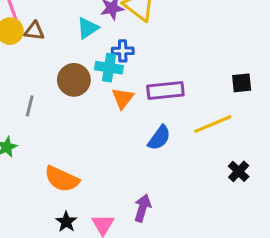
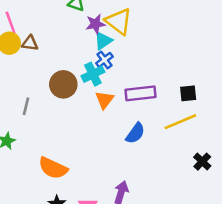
cyan triangle: (88, 28) -> (103, 41), moved
blue cross: (123, 51) -> (104, 60), turned -36
cyan cross: (109, 68) -> (93, 74), turned -35
black square: (242, 83) -> (188, 93), moved

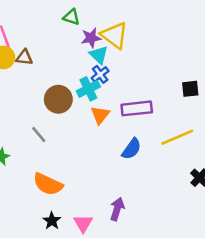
cyan triangle: (103, 41) -> (99, 55), turned -42
black square: (188, 93) -> (190, 89), moved
gray line: (26, 106) -> (39, 135), moved, turned -54

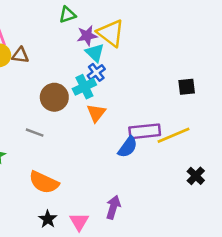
green triangle: (71, 17) -> (67, 15), turned -36
purple rectangle: (137, 108) -> (145, 131), moved
gray line: (39, 135) -> (35, 133), turned -30

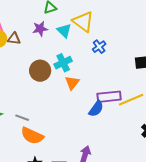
purple star: (87, 36) -> (40, 29), moved
cyan triangle: (95, 53) -> (64, 31), moved
blue cross: (96, 72) -> (99, 47), moved
gray line: (35, 133) -> (22, 118), moved

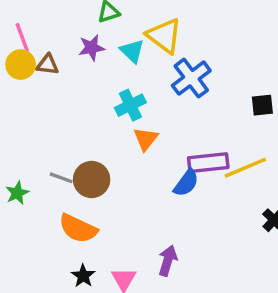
blue cross: (99, 47) -> (191, 78), size x1.6
brown circle: (40, 71) -> (92, 179), moved
gray line: (22, 118) -> (61, 178), moved

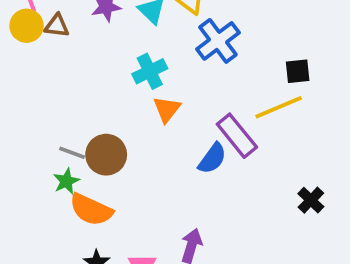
purple rectangle: (208, 163) -> (237, 136), turned 57
yellow line: (245, 168) -> (279, 107), moved
green star: (17, 193) -> (66, 181), moved

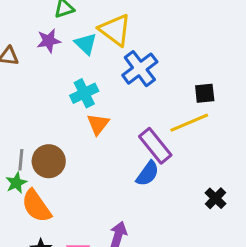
gray line: (72, 153) -> (21, 160), turned 75
blue semicircle: (212, 158) -> (148, 174), moved
orange semicircle: (91, 210) -> (36, 206), turned 30

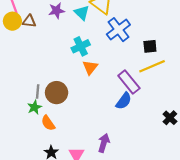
black square: (205, 93) -> (150, 46), moved
orange semicircle: (36, 206) -> (48, 123), size x0.7

